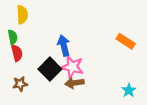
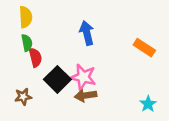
green semicircle: (13, 37) -> (27, 43), moved
blue arrow: (64, 46) -> (87, 33), moved
red semicircle: (17, 53) -> (35, 57), moved

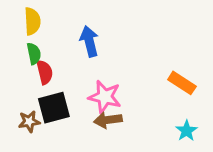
blue arrow: (87, 33) -> (89, 41), moved
orange rectangle: (144, 48) -> (182, 83), moved
black square: (57, 79) -> (54, 108), moved, turned 30

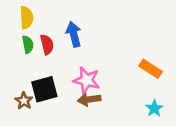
red semicircle: (45, 72) -> (47, 44), moved
brown star: (29, 121) -> (24, 101), turned -30

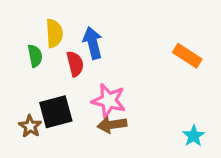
yellow semicircle: (26, 18) -> (54, 33), moved
red semicircle: (47, 44) -> (75, 64), moved
orange rectangle: (151, 69) -> (187, 56), moved

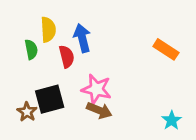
brown arrow: (112, 125) -> (99, 110), turned -150

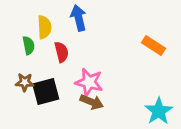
blue arrow: (82, 38) -> (79, 18), moved
brown star: (27, 112) -> (25, 82), moved, turned -30
cyan star: (172, 120) -> (159, 111), size x1.5

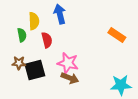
cyan star: (159, 111) -> (121, 85), turned 30

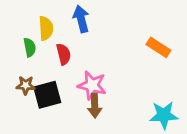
brown arrow: (70, 78) -> (95, 106), turned 66

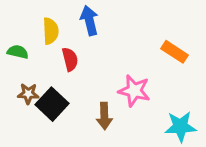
green semicircle: (30, 47) -> (18, 52), moved, turned -66
pink star: (92, 85) -> (134, 91), moved
black square: (47, 95) -> (52, 104), turned -32

